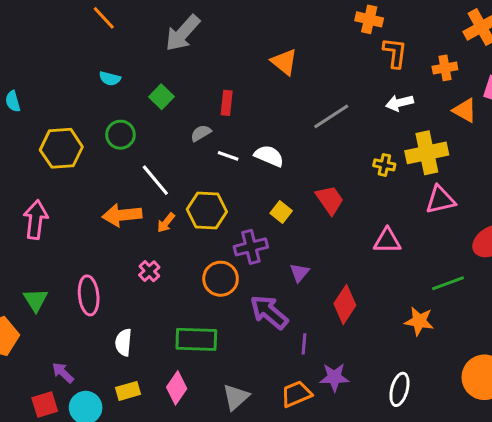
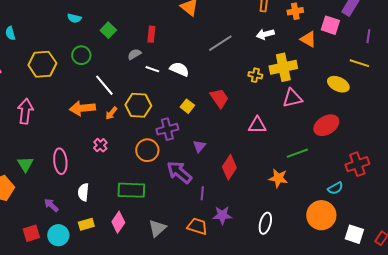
purple arrow: (63, 373) -> (51, 205), moved
orange trapezoid: (296, 394) -> (197, 226), turned 40

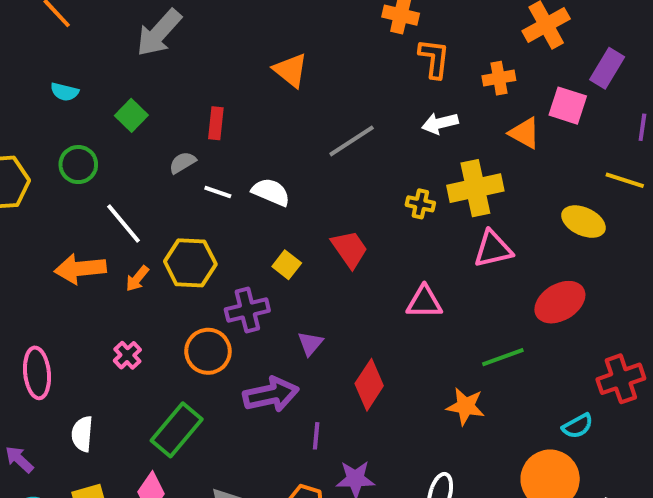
pink cross: (100, 145) -> (127, 355), moved
purple arrow: (179, 172) -> (271, 395), turned 128
green rectangle: (131, 190) -> (177, 430), turned -52

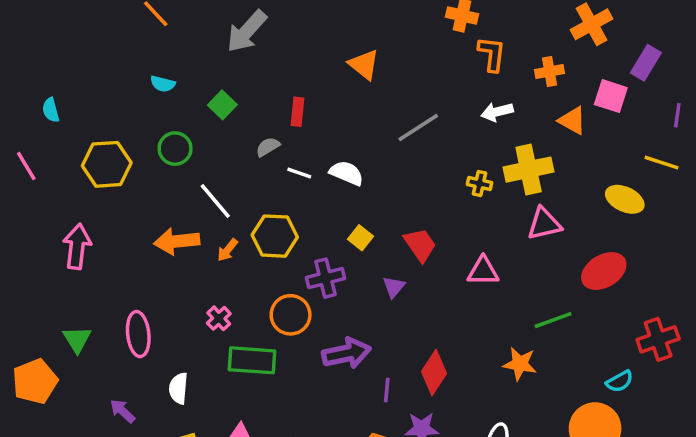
red trapezoid: (350, 249) -> (420, 245), moved
purple triangle: (310, 343) -> (394, 287), moved
red diamond: (369, 385) -> (434, 373), moved
green rectangle: (177, 430) -> (252, 360), moved, turned 54

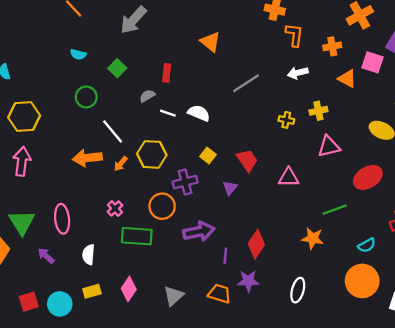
yellow hexagon: (107, 164) -> (24, 117), moved
yellow cross: (529, 170) -> (318, 111), size x0.6
green triangle: (77, 339) -> (22, 222), size x1.4
cyan semicircle: (620, 381) -> (367, 245), moved
purple arrow: (122, 411) -> (46, 256), moved

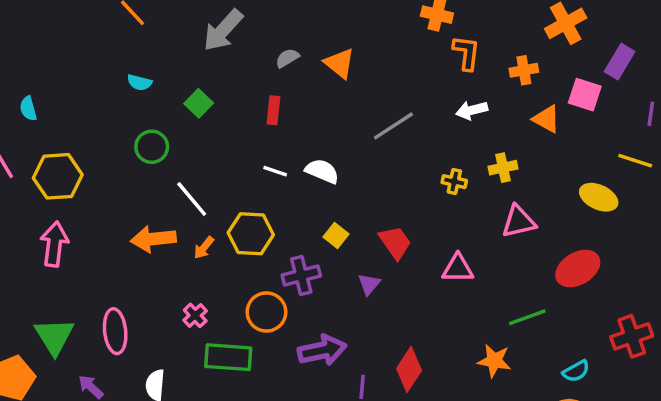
gray semicircle: (147, 96) -> (287, 58), moved

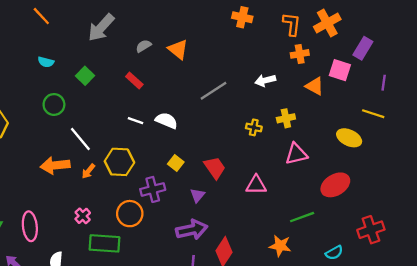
orange L-shape: (466, 53) -> (292, 24), moved
red rectangle: (273, 110) -> (134, 80), turned -54
purple arrow: (322, 350) -> (192, 230), moved

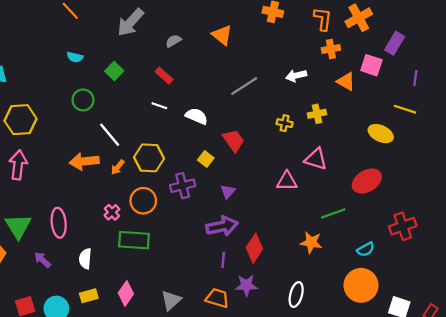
orange triangle: (178, 49) -> (222, 35), moved
white line: (135, 121) -> (159, 106), moved
pink triangle: (296, 154) -> (316, 159), moved, turned 30
red trapezoid: (215, 168) -> (234, 140), moved
orange circle: (130, 214) -> (143, 201), moved

